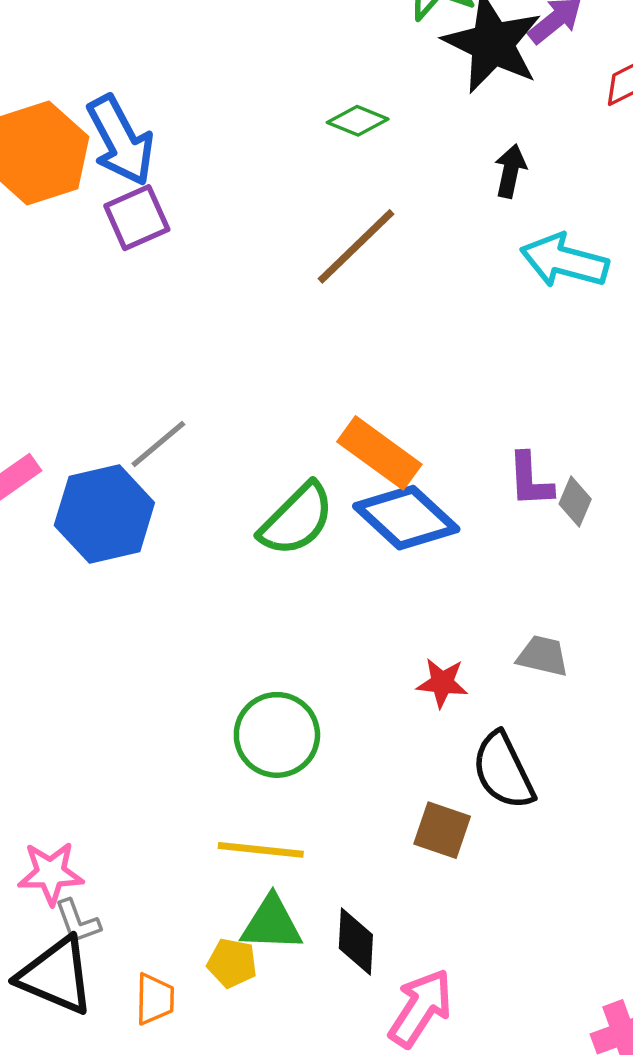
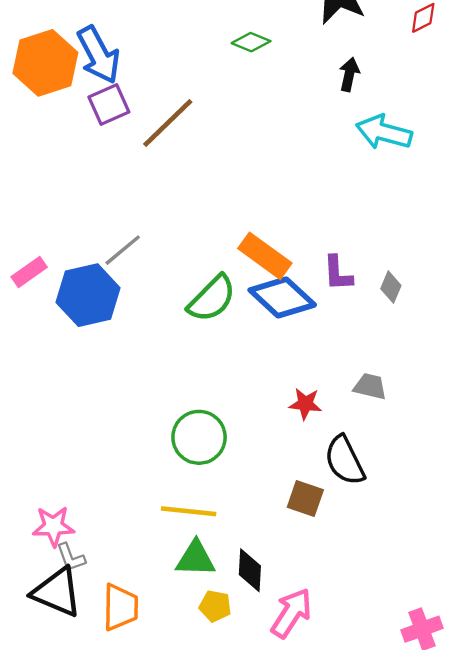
brown line: (356, 246) -> (168, 123), moved
purple L-shape: (530, 480) -> (338, 273), moved
yellow pentagon: (232, 963) -> (215, 606), moved
orange trapezoid: (155, 999) -> (120, 607), size x1.4

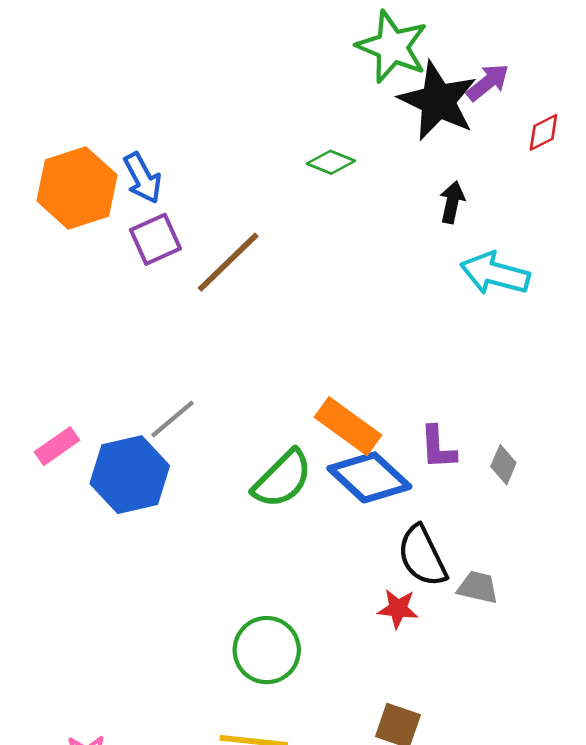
blue arrow: (98, 55) -> (143, 178), size x0.7
black semicircle: (345, 460) -> (422, 556), moved

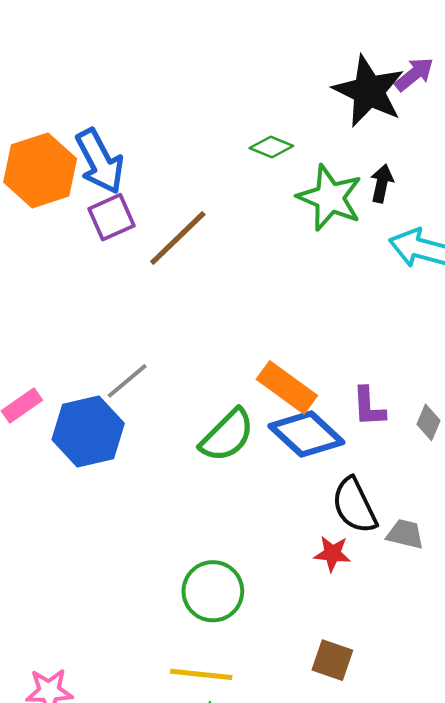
green star: (392, 47) -> (330, 198), moved
blue arrow: (143, 178) -> (100, 161), size x1.4

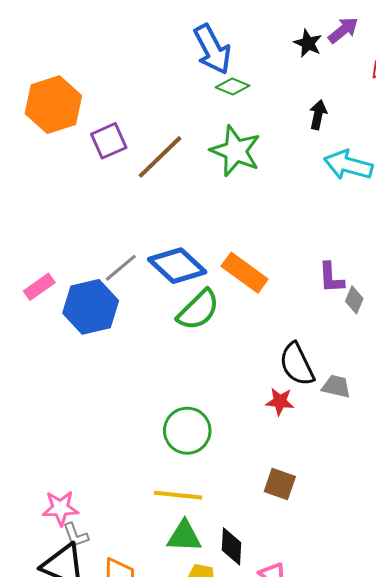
black star: (369, 91) -> (308, 43), size x0.5
blue arrow: (100, 161) -> (212, 49), moved
green star: (330, 198) -> (236, 151), moved
purple L-shape: (369, 407) -> (331, 278), moved
blue diamond: (306, 434) -> (177, 266), moved

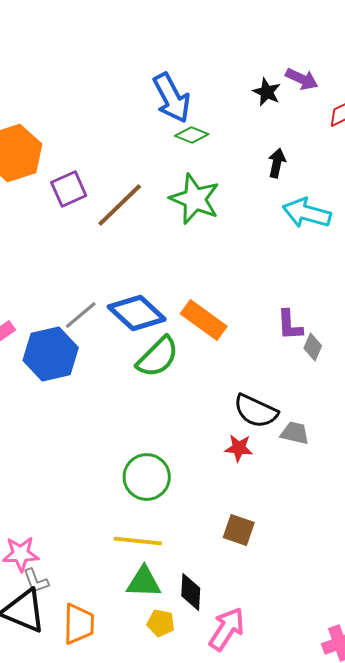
purple arrow: (343, 30) -> (302, 79), turned 64
black semicircle: (297, 364) -> (256, 411), turned -39

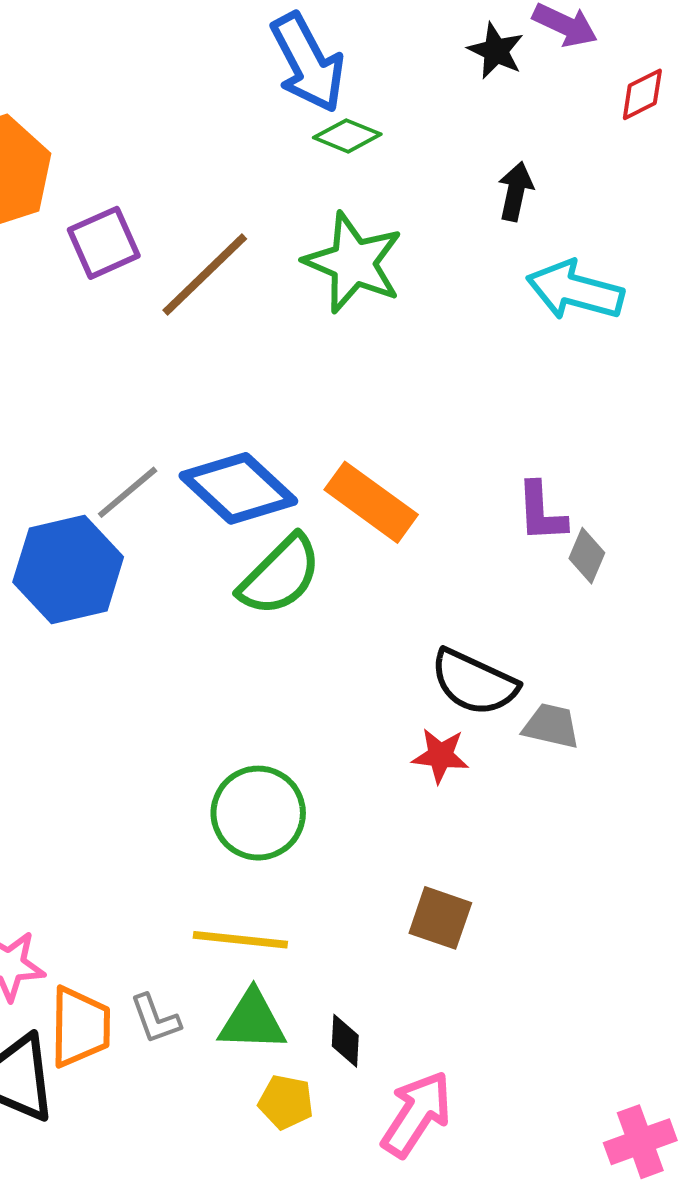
gray L-shape: (36, 581) -> (155, 1019), moved
black diamond: (191, 592) -> (345, 1041), size x0.7
orange trapezoid: (79, 624) -> (80, 1027), moved

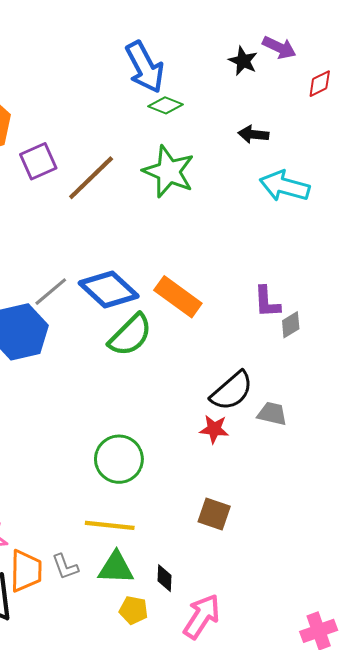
black arrow: (516, 191) -> (253, 134), turned -96
gray diamond: (587, 556) -> (291, 325), turned 36
black semicircle: (474, 682) -> (232, 391), turned -66

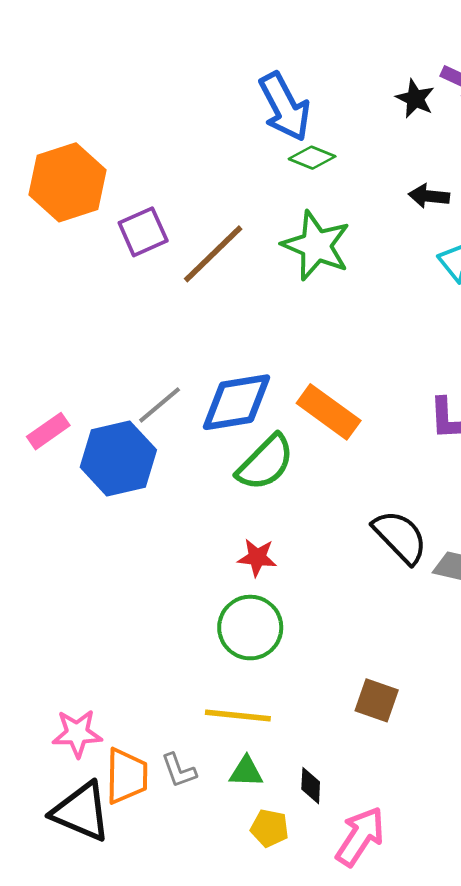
blue diamond: (109, 290) -> (237, 402), turned -52
black semicircle: (232, 391) -> (400, 537), turned -93
red star: (214, 429) -> (257, 557), moved
green triangle: (116, 568) -> (246, 772), size x0.7

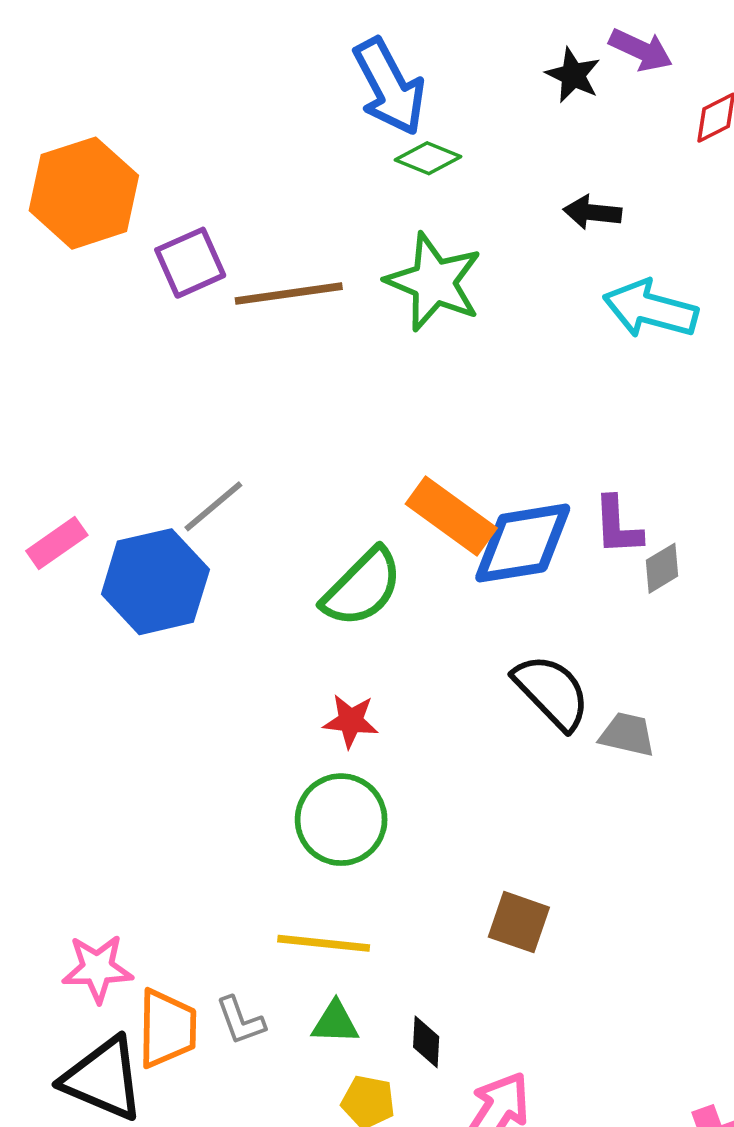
brown line: (213, 254) -> (289, 294), turned 36
blue diamond: (237, 402) -> (523, 543), moved

